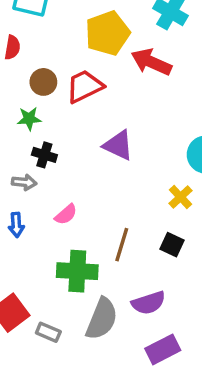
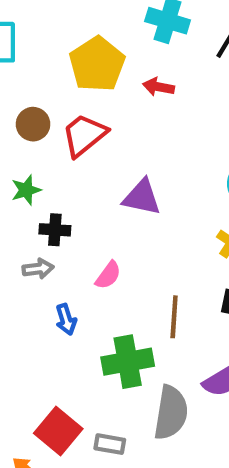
red arrow: (151, 62) -> (158, 87), size x0.6
brown circle: (43, 82) -> (33, 124), moved
pink semicircle: (66, 214) -> (108, 275), moved
blue arrow: (16, 225) -> (66, 319), moved

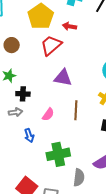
red trapezoid: (84, 135) -> (51, 45), moved
brown line: (174, 317) -> (76, 110), moved
gray semicircle: (171, 413) -> (79, 178), size x0.7

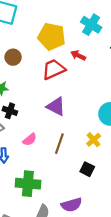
yellow pentagon: (41, 16) -> (52, 37), turned 30

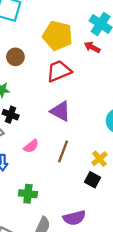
red arrow: (78, 55) -> (92, 47), moved
yellow cross: (94, 140) -> (99, 159), moved
green cross: (28, 184) -> (28, 194), size x0.7

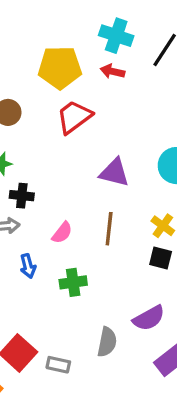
purple triangle: (60, 111) -> (114, 173), moved
green cross: (28, 194) -> (73, 282), moved

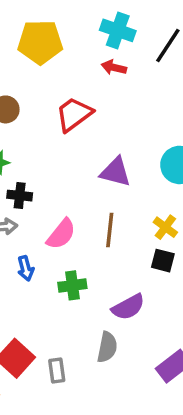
yellow pentagon: (60, 67) -> (40, 42), moved
pink semicircle: (62, 233) -> (61, 234), size x1.4
purple semicircle: (149, 318) -> (128, 307), moved
gray rectangle: (58, 365) -> (57, 370), turned 70

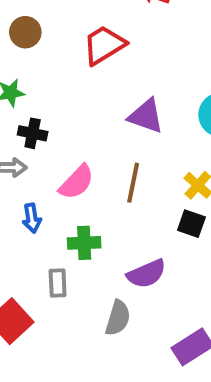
gray rectangle: (57, 370) -> (58, 283), moved

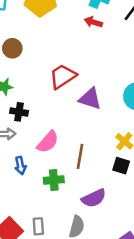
red trapezoid: (104, 45) -> (63, 76), moved
brown line: (133, 183) -> (80, 156), moved
gray rectangle: (58, 283) -> (38, 226), moved

